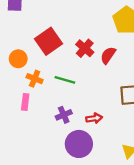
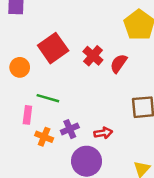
orange cross: (35, 79) -> (44, 137), moved
green line: (65, 80) -> (48, 98), moved

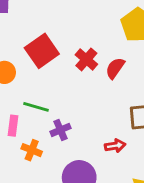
purple cross: (70, 129) -> (60, 130), moved
red arrow: (103, 133) -> (115, 146), moved

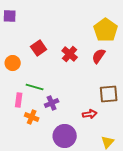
red square: (42, 51) -> (39, 48), size x0.7
red semicircle: (115, 68) -> (99, 56), moved

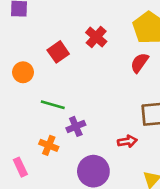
red cross: (70, 54) -> (96, 37), moved
pink rectangle: (19, 100) -> (20, 167), moved, turned -32

